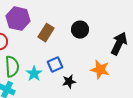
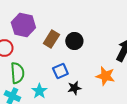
black circle: (80, 30) -> (74, 41), moved
cyan star: (34, 74) -> (39, 91), moved

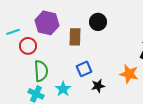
brown rectangle: (51, 39) -> (75, 37), turned -30
black circle: (74, 41) -> (98, 22), moved

